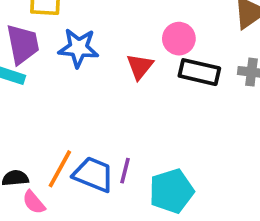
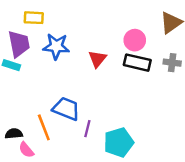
pink circle: (179, 39) -> (135, 40), moved
orange line: (60, 169) -> (44, 127), turned -50
blue trapezoid: (93, 174) -> (66, 109), moved

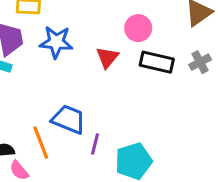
pink circle: (135, 40) -> (138, 28), moved
gray cross: (172, 63) -> (200, 62), turned -35

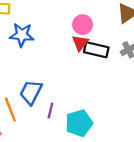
red triangle: (107, 57) -> (80, 43), moved
blue trapezoid: (69, 119) -> (31, 92), turned -85

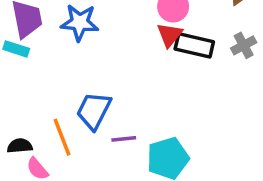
purple line: (50, 111) -> (124, 139), turned 70

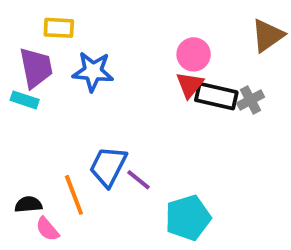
gray cross: (244, 45) -> (251, 100), moved
purple line: (124, 139) -> (139, 180), moved, turned 45

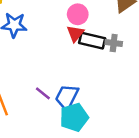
gray cross: (251, 100) -> (114, 43), turned 35
blue trapezoid: (108, 166) -> (67, 97), moved

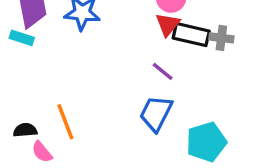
purple line: (43, 93) -> (163, 71), moved
cyan pentagon: (74, 117) -> (206, 142), moved

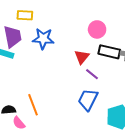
red triangle: (168, 24) -> (82, 57), moved

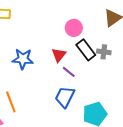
blue star: (43, 39) -> (23, 59), moved
black rectangle: (109, 52) -> (86, 50), turned 40

